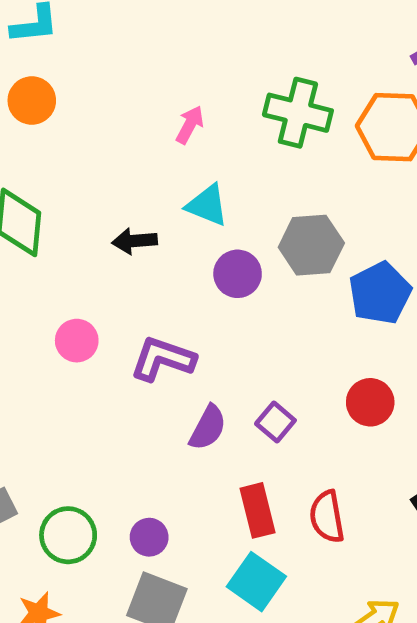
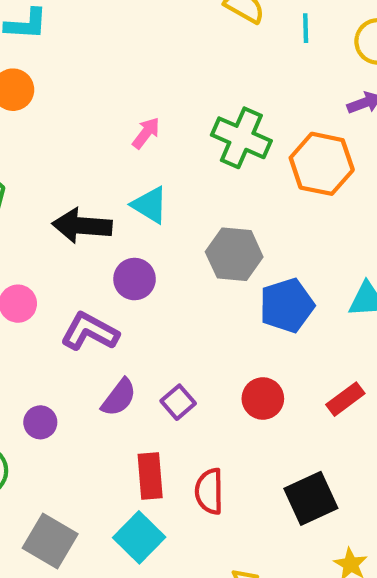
black arrow: (135, 241) -> (82, 226), size x1.5
purple circle: (238, 274) -> (135, 279), moved
purple circle: (149, 537) -> (40, 422), moved

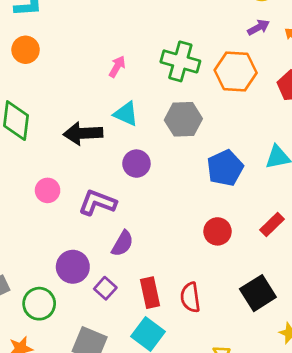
gray hexagon: (234, 254) -> (183, 119), moved
purple circle: (135, 279) -> (136, 164), moved
purple square: (178, 402) -> (105, 288), moved
purple circle: (40, 422) -> (73, 267), size x1.5

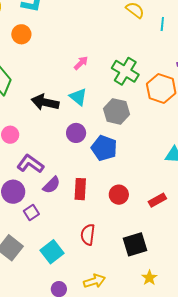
blue pentagon: (225, 168) -> (104, 148), moved, turned 30
purple L-shape: (97, 203) -> (30, 164), moved
red rectangle: (150, 293) -> (80, 189), moved

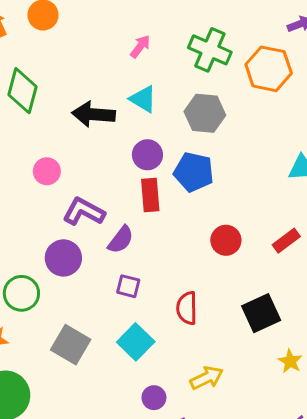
red rectangle: (80, 189) -> (150, 195), moved
purple square: (31, 212) -> (128, 286), moved, turned -35

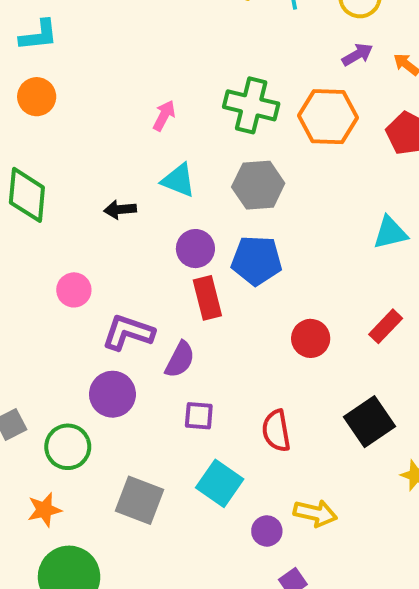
black arrow: (94, 114) -> (120, 209), size x0.6
yellow arrow: (207, 378) -> (315, 513), turned 48
purple circle: (154, 398) -> (267, 531), moved

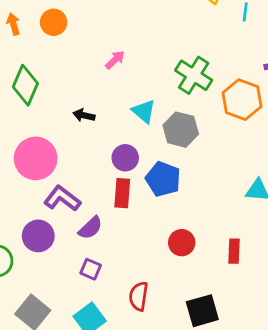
pink arrow: (164, 116) -> (115, 60), moved
cyan triangle: (178, 180) -> (144, 111), moved
pink circle: (74, 290) -> (36, 158), size x1.8
red rectangle: (386, 326) -> (234, 251), turned -60

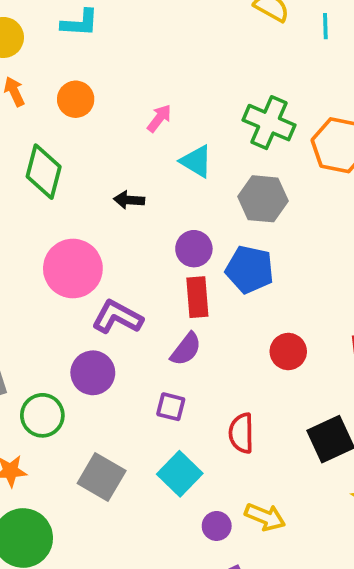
orange circle: (54, 22) -> (76, 99), moved
cyan triangle: (144, 111) -> (196, 161), moved
purple semicircle: (90, 228) -> (186, 349), moved

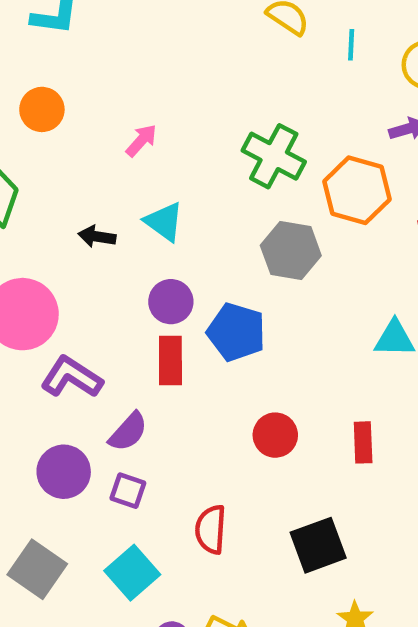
cyan triangle: (196, 161) -> (164, 222), moved
gray hexagon: (263, 199) -> (291, 251), moved
purple semicircle: (186, 349) -> (128, 432), moved
purple circle: (93, 373) -> (64, 472), moved

